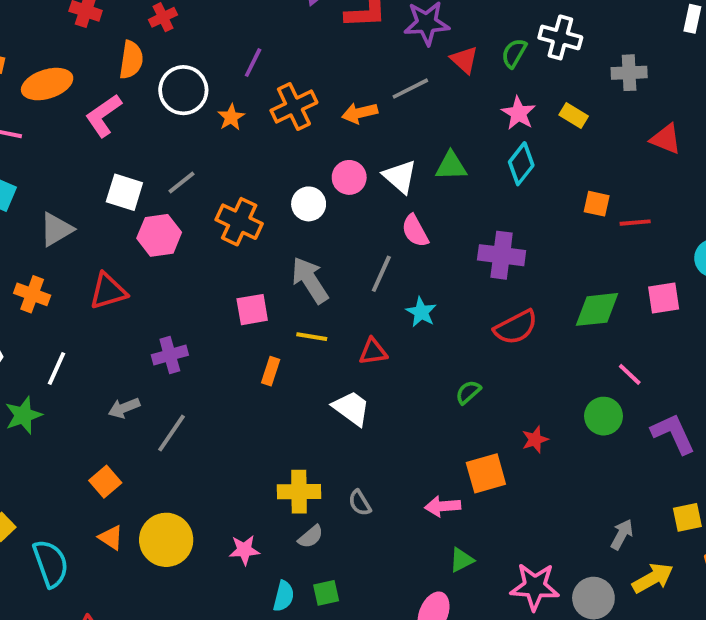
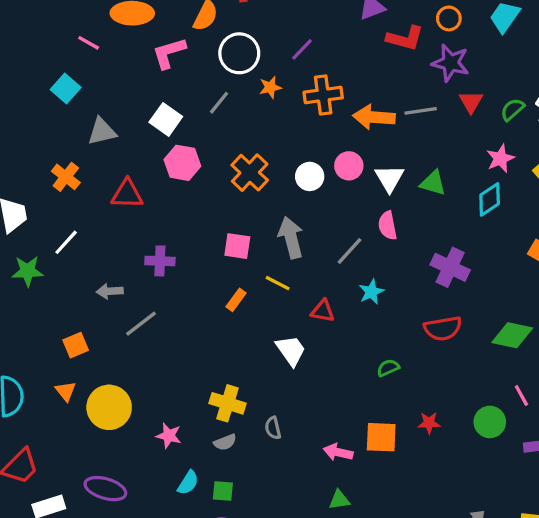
orange arrow: (360, 113) -> (374, 117), size x1.4
gray line: (182, 183) -> (219, 103), moved, turned -30

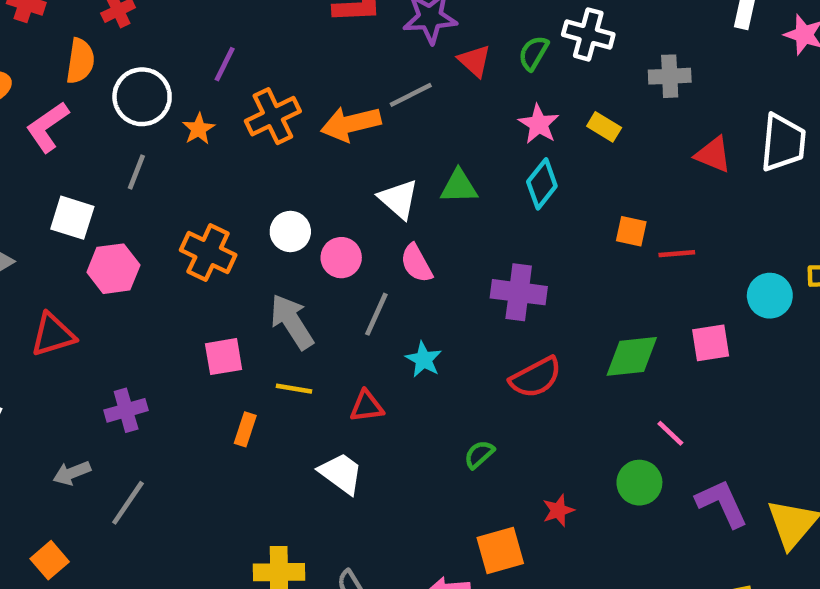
pink circle: (349, 166) -> (341, 258), moved

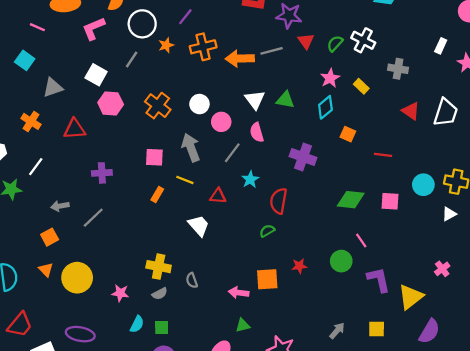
orange square: (631, 231) -> (348, 134), moved
red semicircle: (536, 377) -> (279, 201), moved, turned 115
gray arrow: (72, 473) -> (60, 206), moved

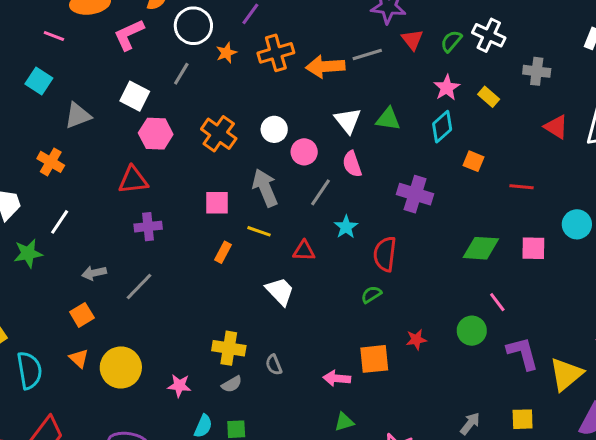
red triangle: (75, 129) -> (133, 180), moved

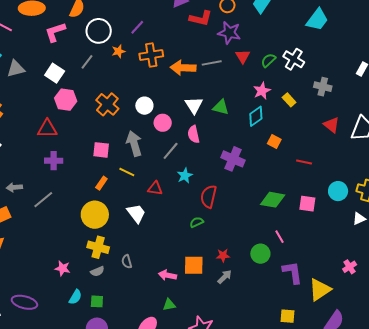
gray triangle: (78, 116) -> (16, 69), moved
yellow circle: (121, 367) -> (95, 215), moved
gray arrow: (470, 424) -> (225, 277), moved

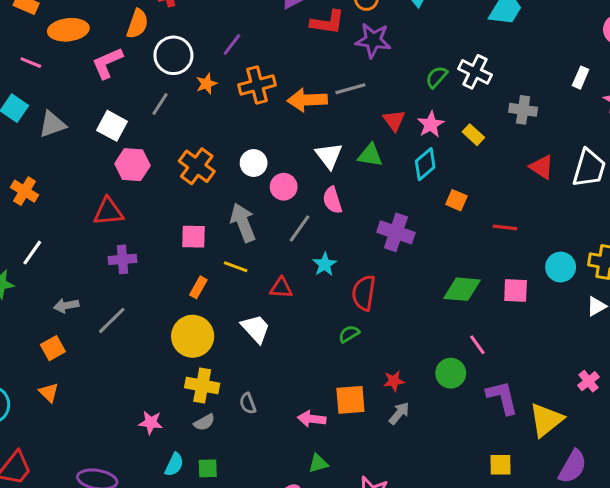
red triangle: (243, 56) -> (394, 120), moved

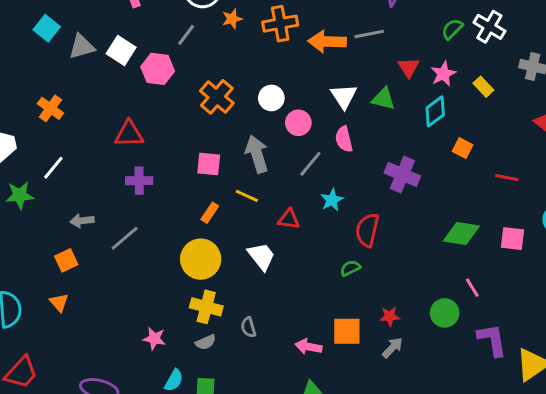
white square: (112, 126) -> (121, 51), moved
pink hexagon: (132, 165) -> (158, 69), moved

